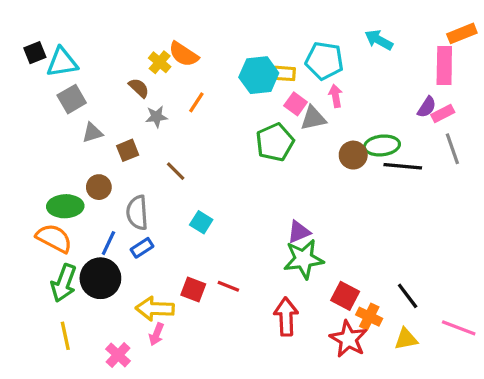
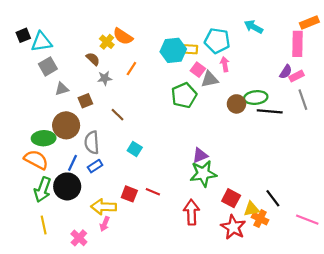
brown circle: (99, 187) -> (66, 125), size x1.6
orange cross: (369, 317) -> (260, 219), moved
yellow triangle: (406, 339) -> (251, 209), moved

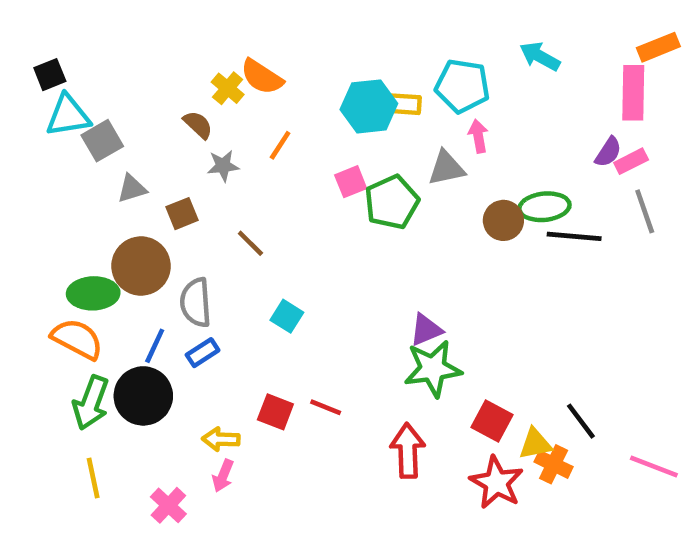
cyan triangle: (41, 42) -> (68, 116), moved
pink square: (198, 70) -> (351, 182), moved, turned 32
yellow arrow: (104, 207) -> (221, 439), size x0.7

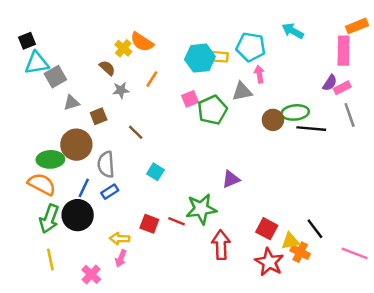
green star: (433, 369) -> (201, 209), moved

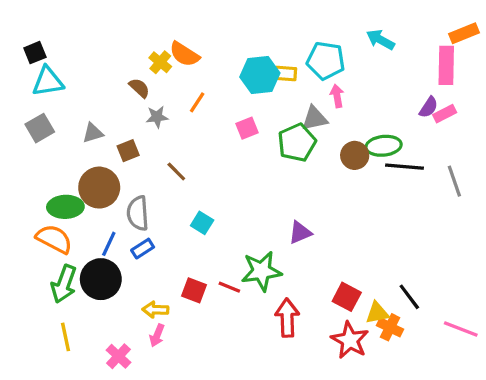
gray square: (55, 77) -> (40, 128), moved
green pentagon: (212, 110) -> (297, 143), moved
gray line: (350, 115) -> (454, 181), moved

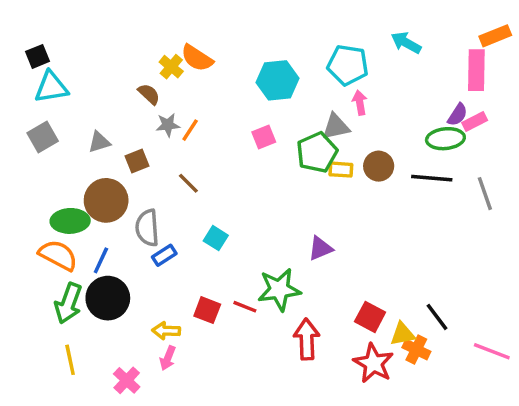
yellow rectangle: (286, 73) -> (341, 170), moved
orange line: (197, 102) -> (190, 130), moved
green ellipse: (384, 146) -> (445, 139), moved
blue line: (109, 244) -> (101, 260), moved
blue rectangle: (143, 249) -> (164, 255), moved

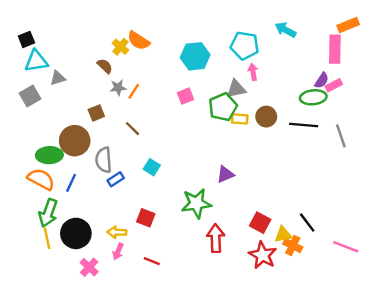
gray triangle: (99, 142) -> (58, 78), moved
black circle: (108, 298) -> (76, 233), moved
red line: (245, 307) -> (152, 261), moved
yellow line: (70, 360) -> (47, 238), moved

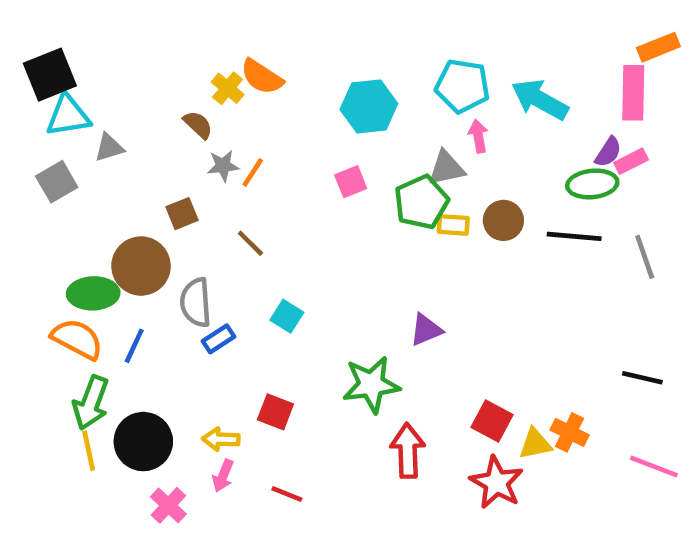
cyan arrow: (286, 30) -> (540, 100), moved, size x1.4
black square: (26, 39) -> (50, 75), size x1.6
black line: (307, 223) -> (642, 378), moved, turned -40
orange cross: (293, 245) -> (570, 432), moved

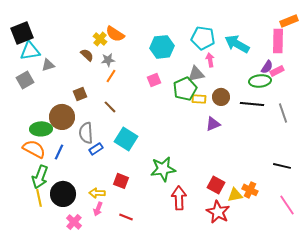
gray star: (223, 166) -> (108, 60), moved
cyan square: (287, 316) -> (126, 139), size x1.6
purple triangle: (426, 330) -> (213, 124), moved
pink line: (654, 467) -> (287, 205), turned 35

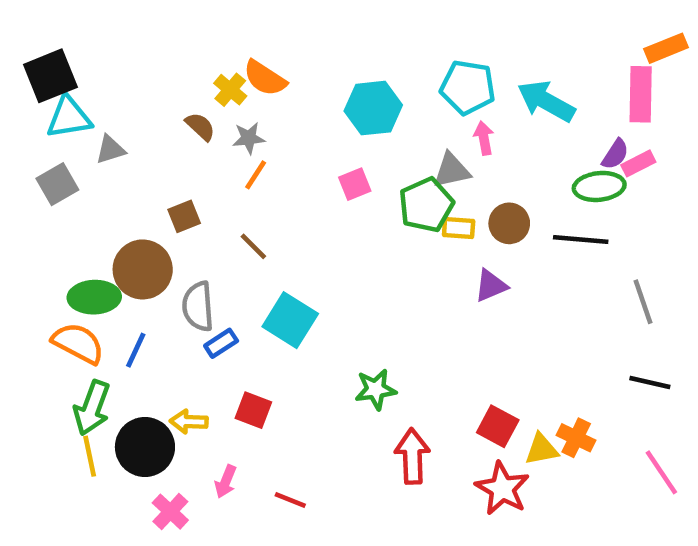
gray line: (283, 113) -> (643, 302), moved
green star: (163, 169) -> (376, 389), size x0.7
red square: (121, 181) -> (253, 410), moved
yellow arrow: (97, 193) -> (189, 422), moved

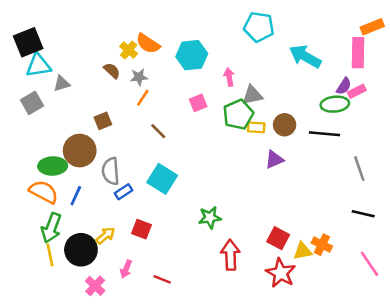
cyan pentagon: (468, 87) -> (259, 27), moved
cyan hexagon: (373, 108) -> (192, 55), moved
pink arrow: (484, 138) -> (229, 77), moved
brown line: (253, 246) -> (158, 131), moved
yellow arrow: (189, 422) -> (105, 236), turned 138

